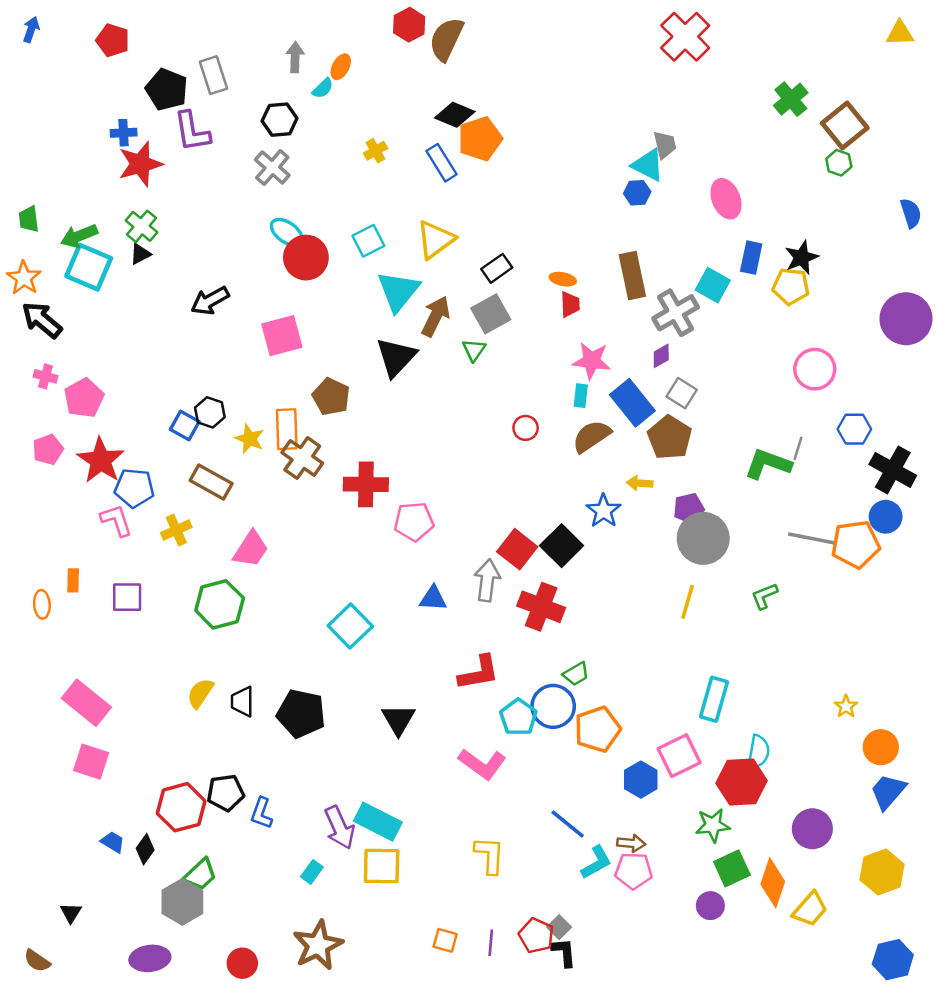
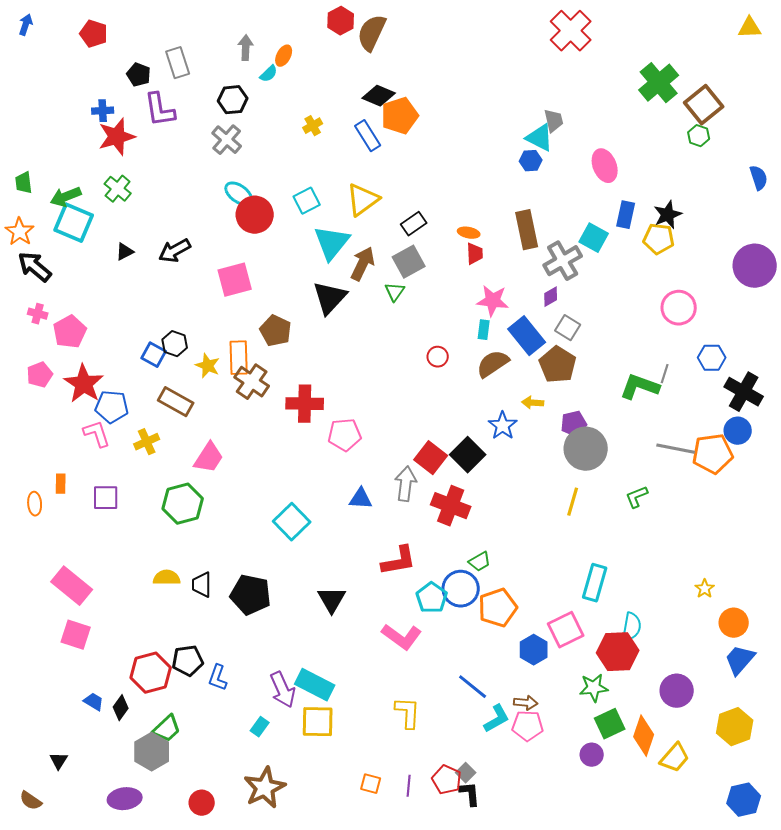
black pentagon: (167, 90) -> (139, 75), size x0.7
green cross: (791, 99) -> (659, 83), size x1.4
black triangle: (140, 254) -> (125, 252), moved
yellow semicircle: (200, 693) -> (167, 578), turned 56

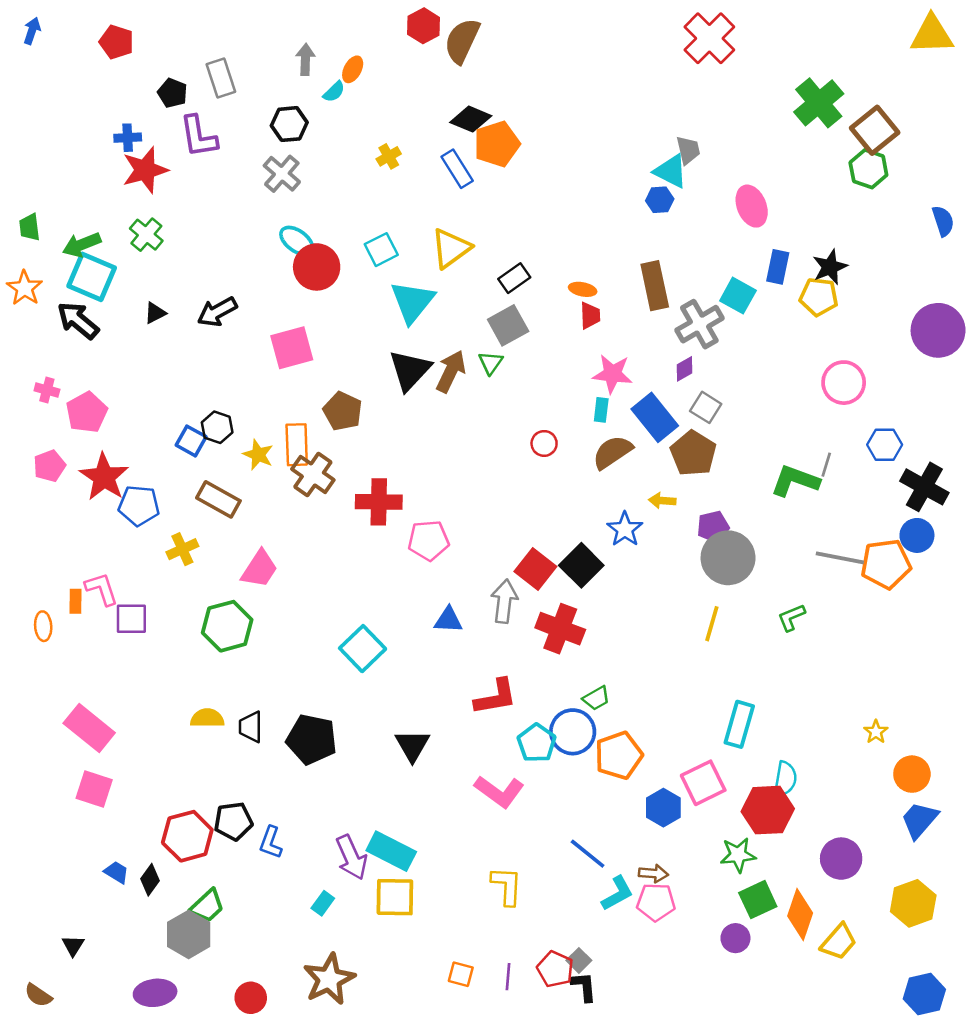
yellow triangle: (750, 28) -> (932, 35), size x1.5
green hexagon: (699, 136) -> (868, 169), size x1.4
brown arrow: (363, 264) -> (451, 371), moved
black arrow: (35, 267) -> (78, 320), moved
pink L-shape: (97, 434) -> (102, 589), moved

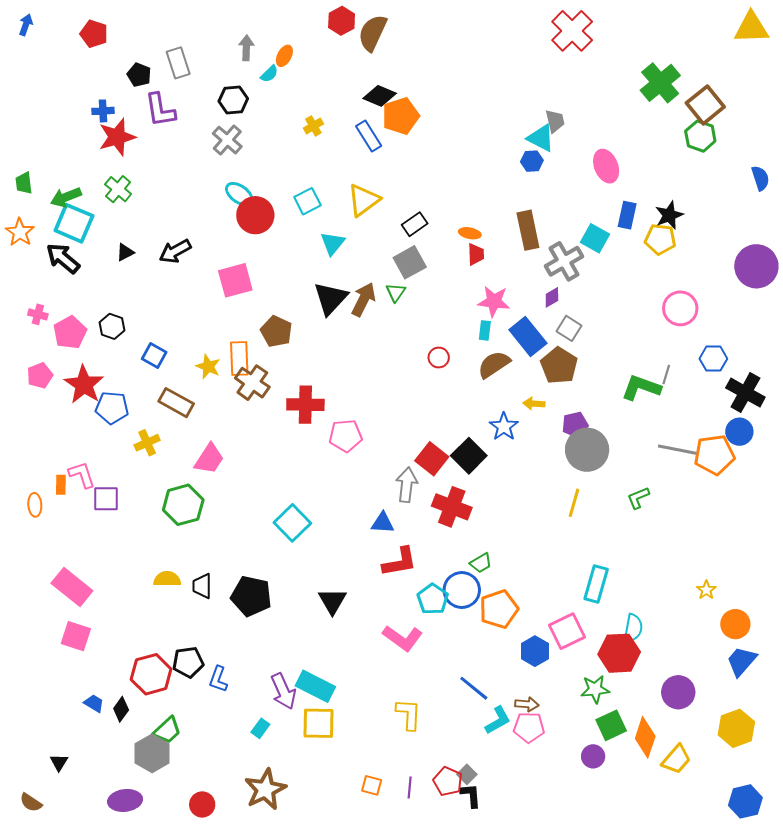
cyan triangle: (412, 302) -> (332, 243), size x0.7
black hexagon: (217, 427) -> (112, 326), moved
blue triangle: (448, 620) -> (383, 523), moved

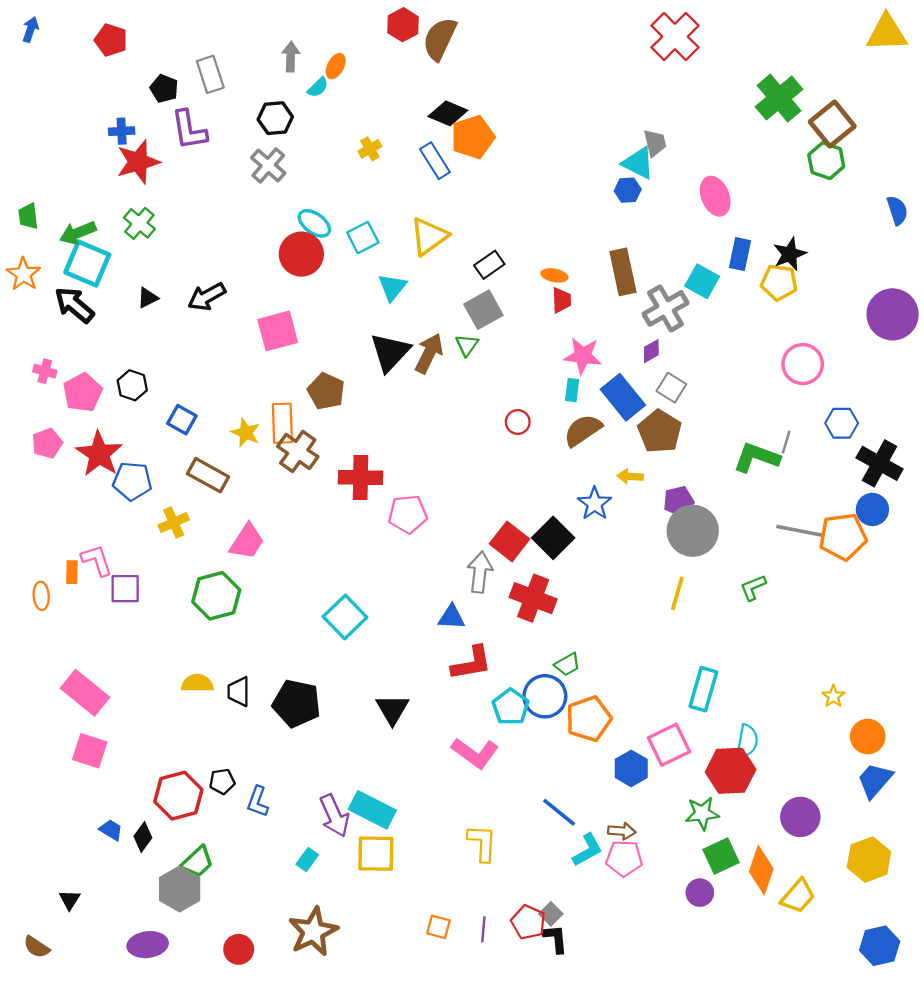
cyan ellipse: (239, 194) -> (314, 223), moved
black pentagon: (188, 662) -> (222, 781), size x0.7

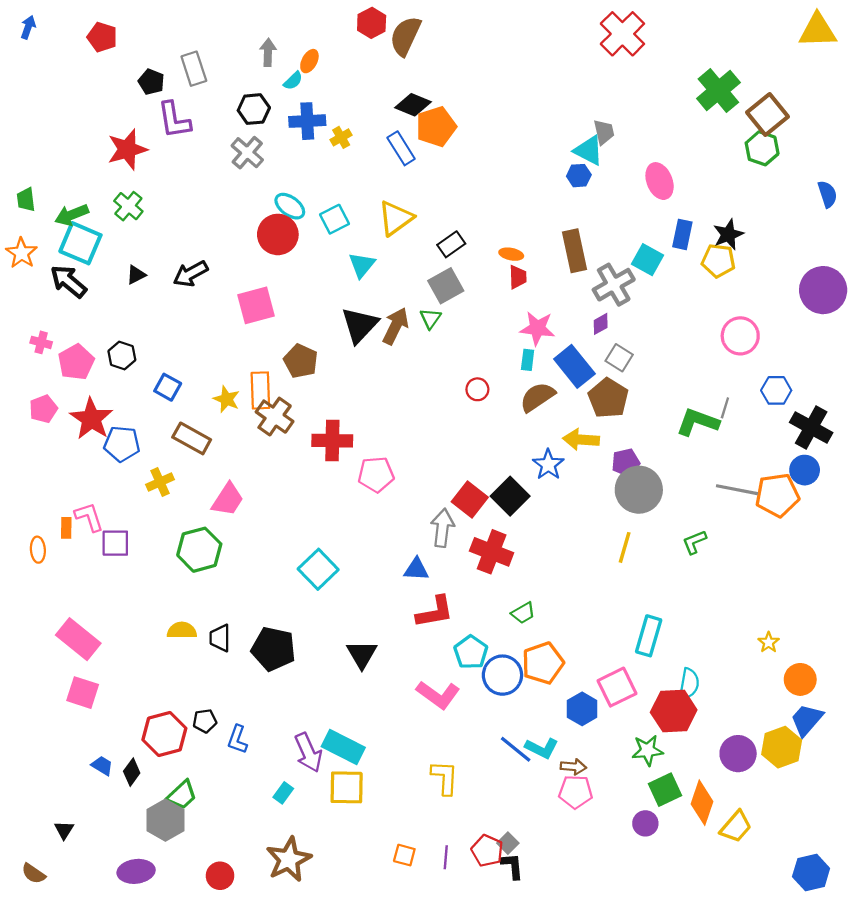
blue cross: (122, 131) -> (307, 121), moved, size x1.5
yellow arrow: (630, 476) -> (581, 440), size x1.5
blue circle: (545, 696) -> (502, 675), moved
cyan L-shape: (587, 850) -> (542, 748), moved, turned 56
yellow hexagon: (869, 859) -> (782, 747), moved

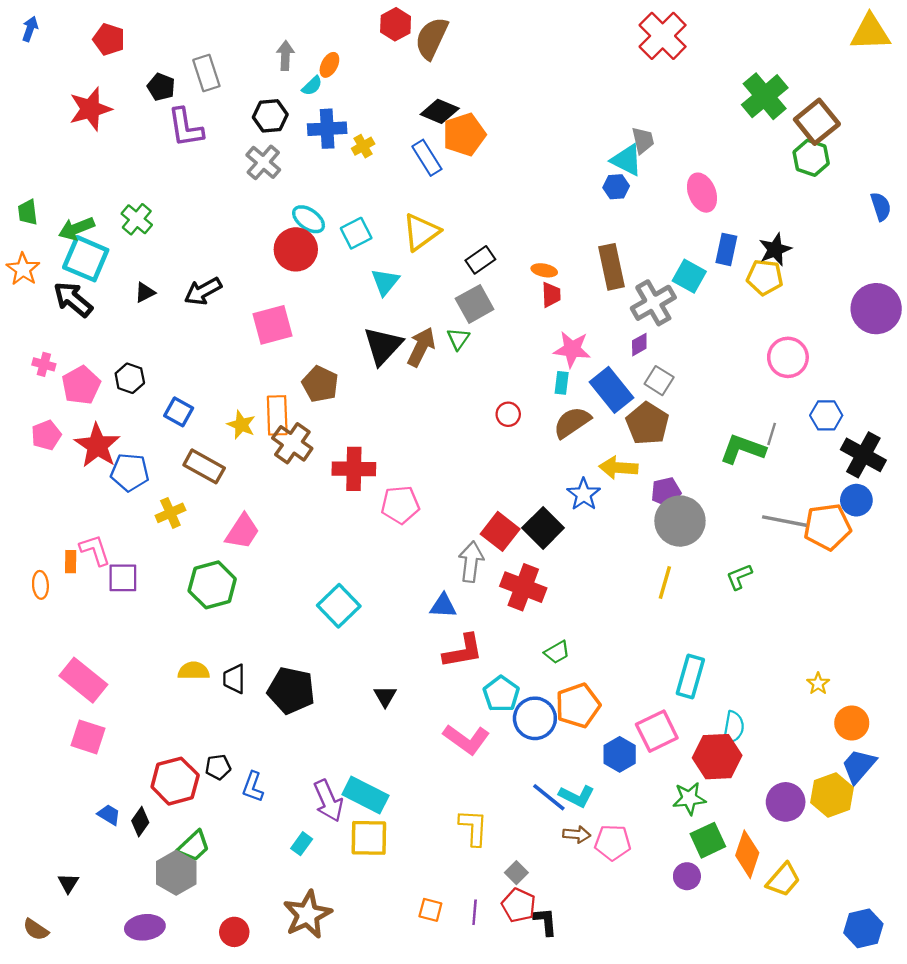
red star: (127, 149) -> (90, 109), moved
black triangle: (362, 654) -> (385, 696), size x0.7
brown arrow: (573, 767) -> (577, 834), moved
gray square: (508, 843) -> (516, 873), moved

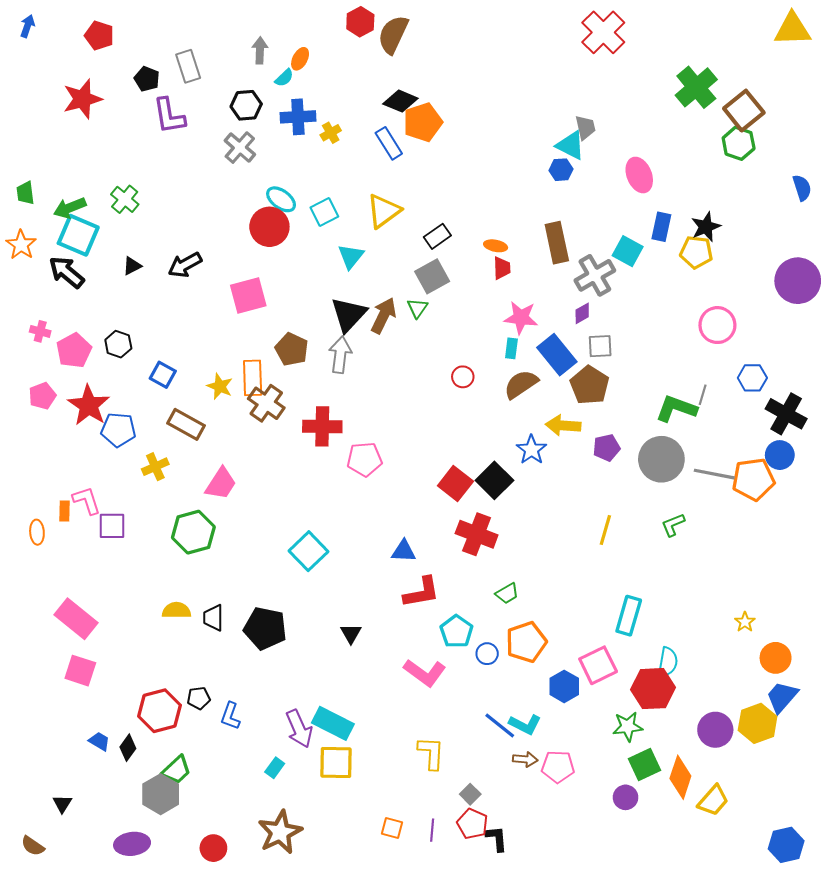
gray square: (659, 381) -> (600, 346), turned -35
gray circle: (680, 521) -> (661, 459), moved
gray arrow: (471, 562) -> (340, 355), moved
blue circle: (535, 718) -> (487, 654), size x0.6

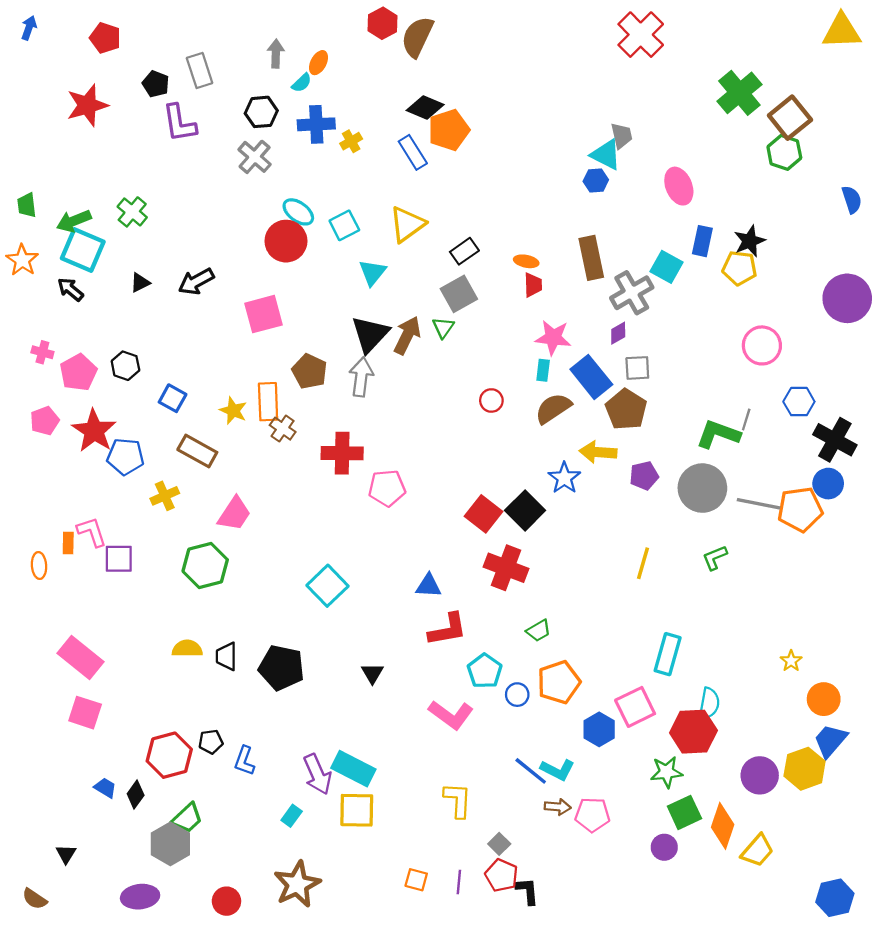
black arrow: (67, 272) -> (70, 289), size x0.7
brown cross: (266, 403) -> (283, 429), size x0.7

